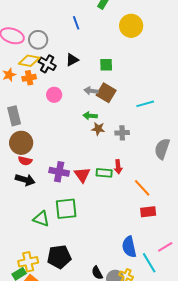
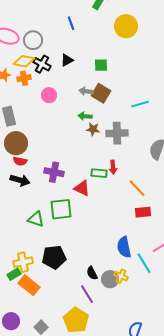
gray cross: (122, 133) -> (117, 133), size x1.5
red triangle: (82, 175) -> (82, 188), moved, turned -30

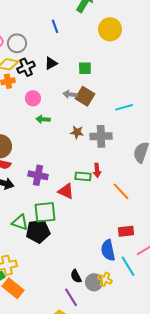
black cross: (42, 64) -> (26, 67), turned 36
green arrow: (85, 116) -> (43, 119), moved
red rectangle: (143, 212) -> (126, 231), moved
black pentagon: (54, 257) -> (38, 231), moved

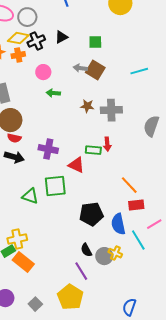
cyan line: (124, 107) -> (139, 71), moved
orange line: (121, 191) -> (129, 185), moved
black pentagon: (38, 231) -> (91, 214), moved

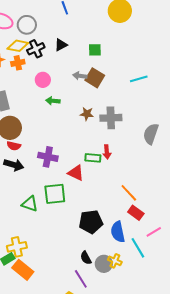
red rectangle: (136, 205) -> (136, 213), turned 42

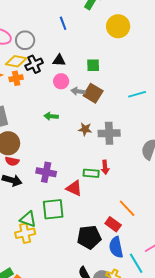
black triangle: (61, 45) -> (59, 60), turned 32
pink circle: (43, 80) -> (61, 81), moved
red rectangle: (136, 213) -> (113, 224), moved
yellow cross: (17, 247) -> (25, 233), moved

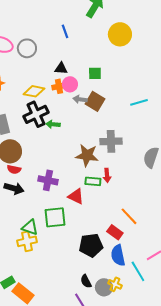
yellow diamond: (16, 61) -> (34, 91), moved
black cross: (34, 64) -> (36, 114), moved, size x1.4
orange cross: (16, 78) -> (59, 86), moved
pink circle: (61, 81) -> (70, 84), moved
brown star: (85, 129) -> (87, 155), moved, size x1.6

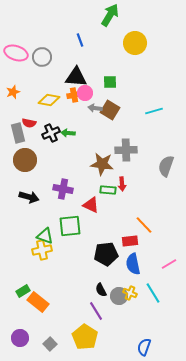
black triangle: (61, 68) -> (76, 77), size x1.6
black cross: (36, 114) -> (51, 133), moved, size x0.7
red semicircle: (14, 169) -> (29, 123), moved
red rectangle: (115, 232) -> (130, 241), turned -42
cyan line: (138, 271) -> (153, 293), moved

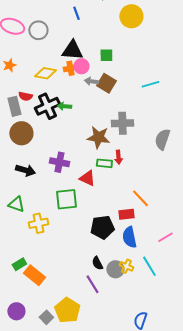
black cross: (51, 133) -> (47, 106), size x1.4
green triangle: (45, 236) -> (16, 204), moved
yellow pentagon: (85, 337) -> (67, 310), moved

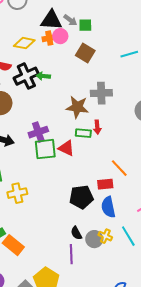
gray arrow: (91, 81) -> (70, 20), moved, turned -152
purple cross: (59, 162) -> (38, 132), turned -30
green square: (66, 199) -> (45, 149), moved
purple line: (92, 284) -> (71, 254), turned 30

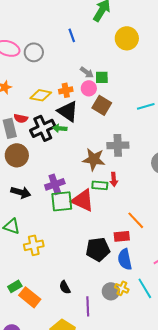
black triangle: (51, 20) -> (68, 111), moved, turned 30
pink circle: (60, 36) -> (89, 88), moved
red triangle: (66, 148) -> (83, 200), size x1.4
black semicircle: (76, 233) -> (65, 287), moved

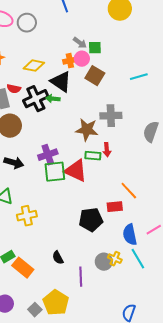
orange cross: (66, 90) -> (70, 61), moved
blue semicircle: (125, 259) -> (130, 235), moved

